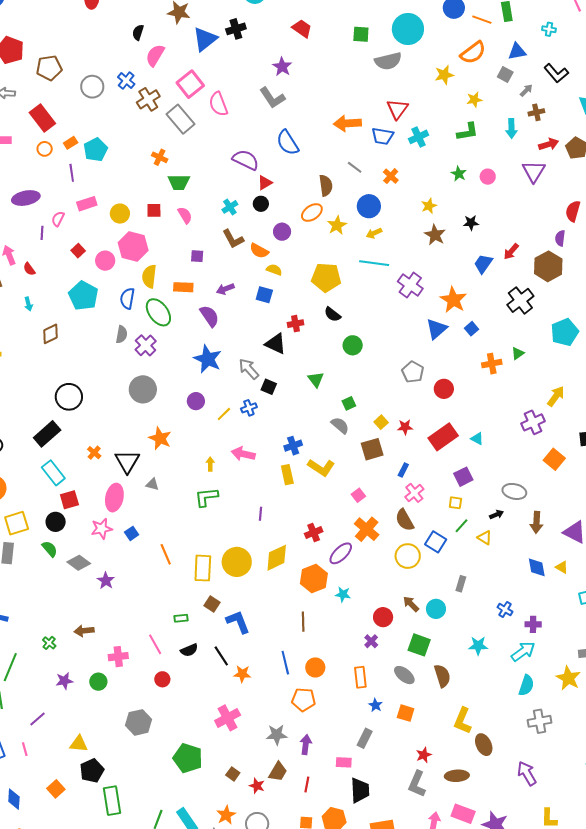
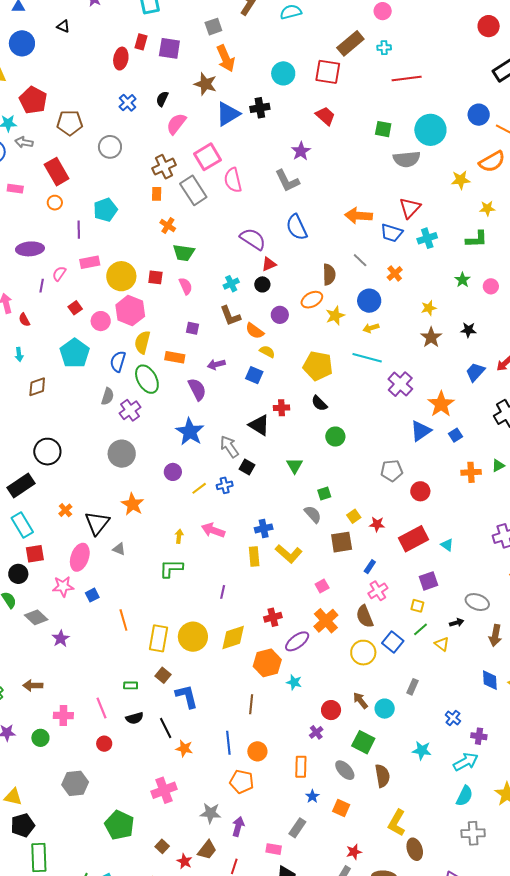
blue cross: (126, 80) -> (128, 103), moved
orange rectangle: (71, 143) -> (157, 194), moved, turned -64
yellow circle: (120, 214) -> (121, 276), size x1.5
gray pentagon: (413, 372) -> (392, 471), turned 30

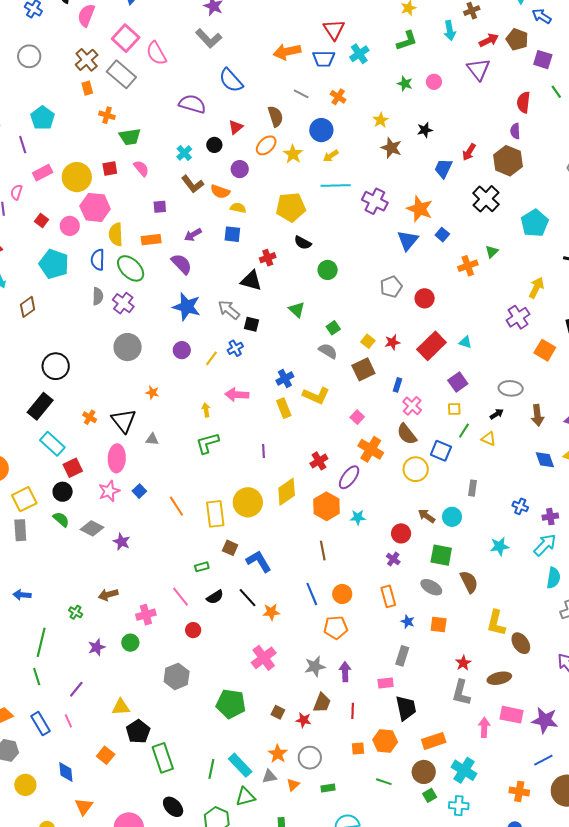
red triangle: (269, 264) -> (236, 127), moved
orange star: (133, 504) -> (152, 393), size x0.6

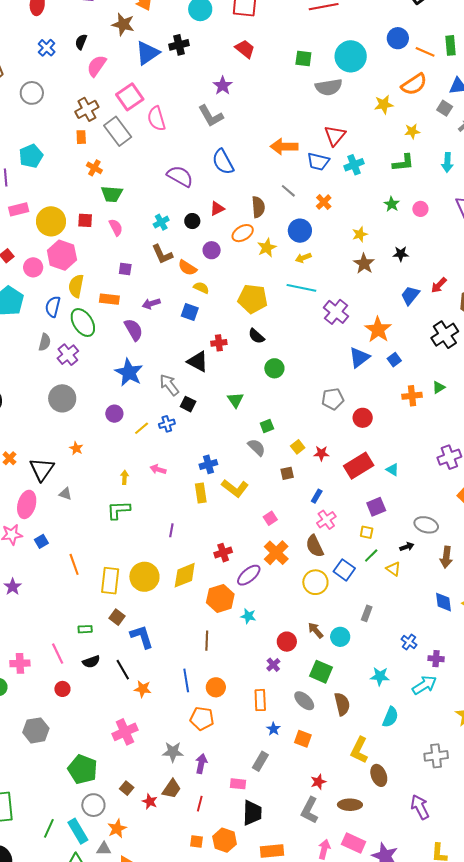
brown square: (363, 369) -> (287, 473), size x0.6
pink arrow: (237, 395) -> (158, 469), size x0.7
cyan semicircle: (553, 578) -> (390, 717), moved
gray circle: (310, 758) -> (93, 805), moved

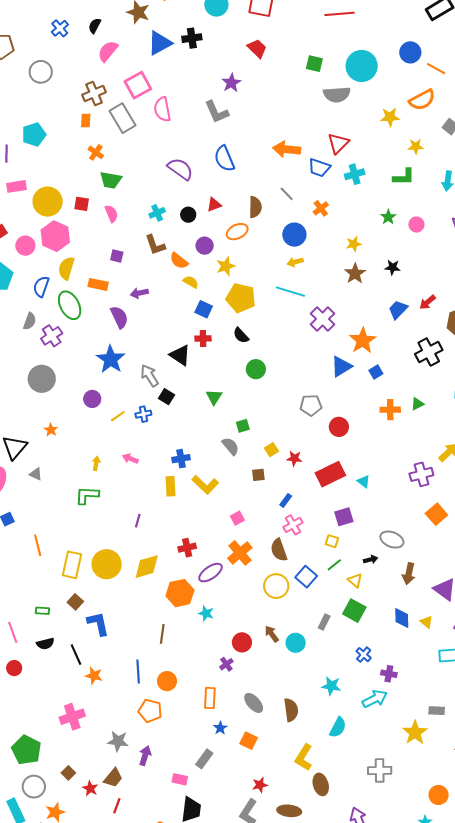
yellow star: (267, 248) -> (226, 266), moved
blue square: (190, 312) -> (204, 309), moved
green square: (321, 672) -> (354, 611), moved
red line: (200, 804) -> (117, 806), moved

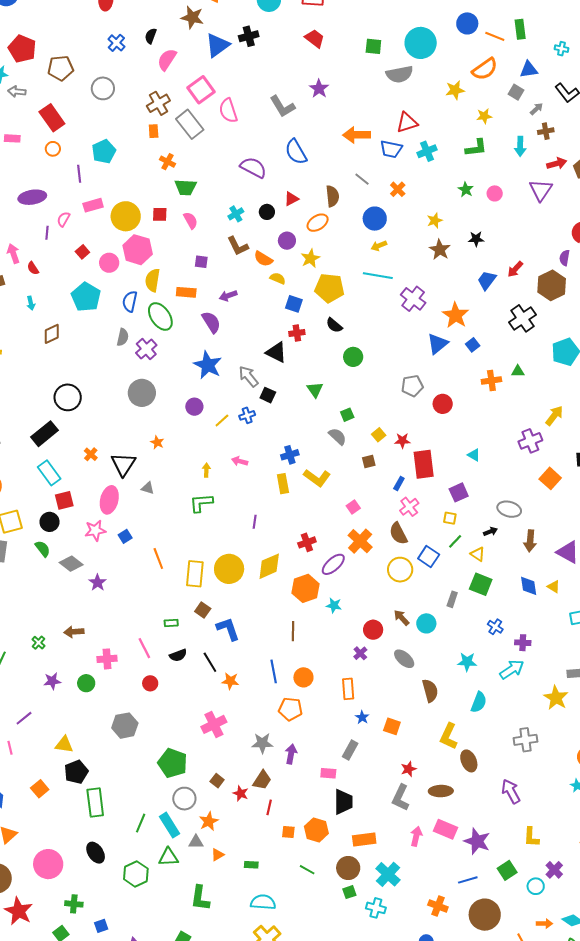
purple star: (231, 83) -> (319, 89), moved
red triangle: (338, 143) -> (407, 123), turned 35
green triangle: (417, 404) -> (518, 371), turned 32
red rectangle: (330, 474) -> (424, 464), moved, turned -64
gray ellipse: (254, 703) -> (404, 659), moved

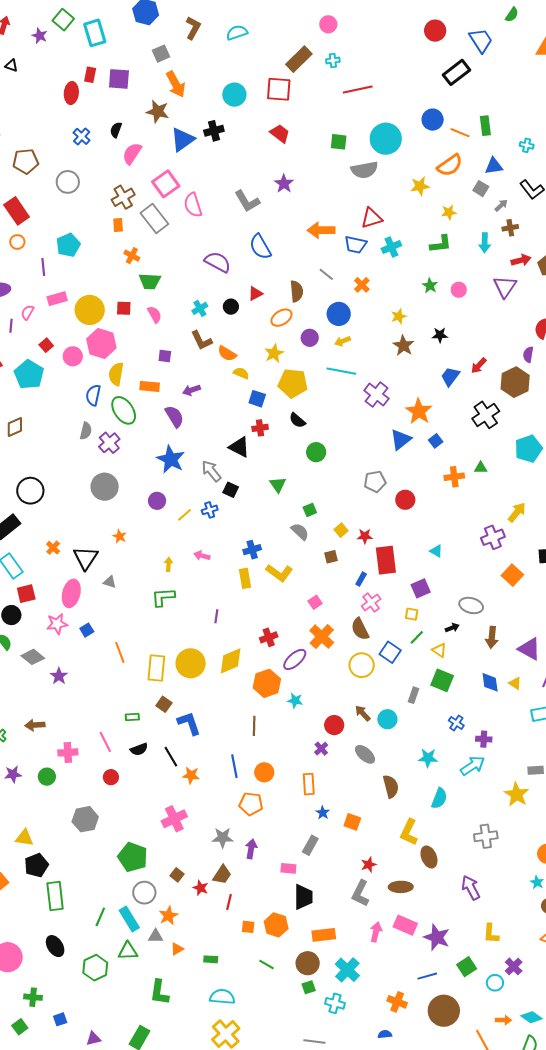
purple circle: (287, 241) -> (310, 338), moved
cyan pentagon: (86, 297) -> (29, 375), moved

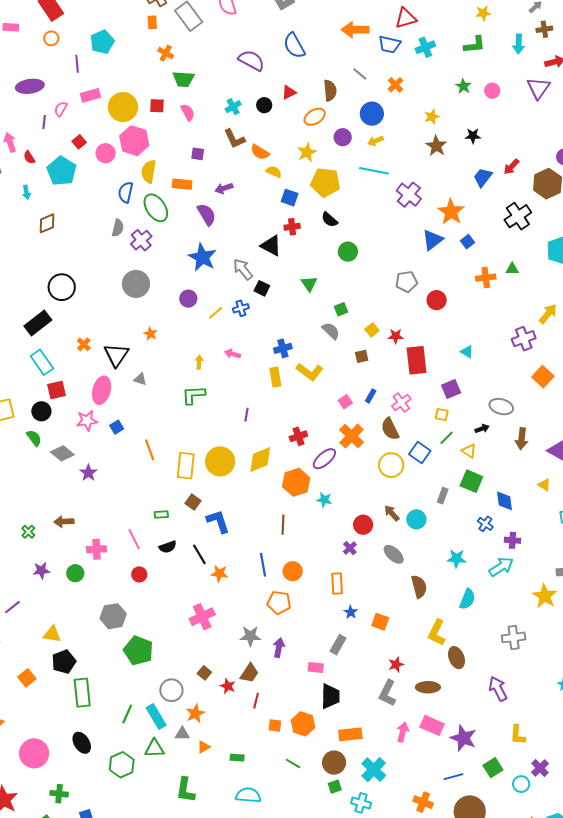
blue rectangle: (361, 579) -> (371, 396), moved
blue diamond: (490, 682) -> (504, 501), moved
green pentagon: (133, 857) -> (138, 651), moved

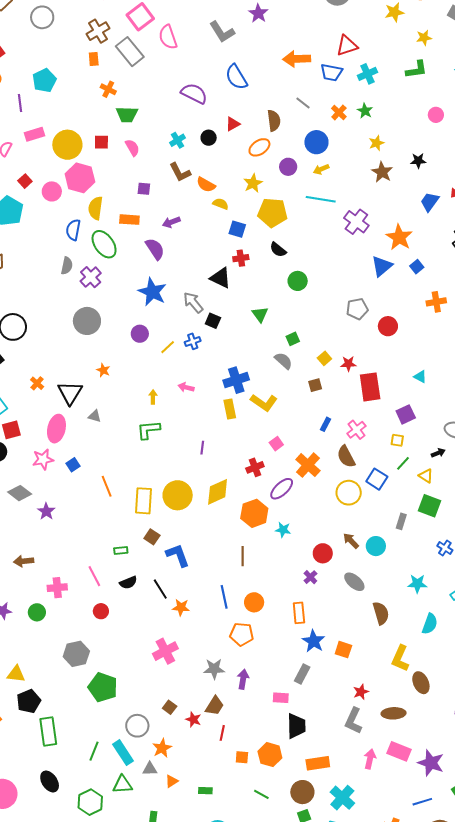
green star: (463, 86) -> (365, 111), moved
blue cross: (283, 348) -> (236, 380), size x1.4
pink square: (345, 402) -> (276, 444), moved
blue star: (351, 612) -> (314, 641), size x1.6

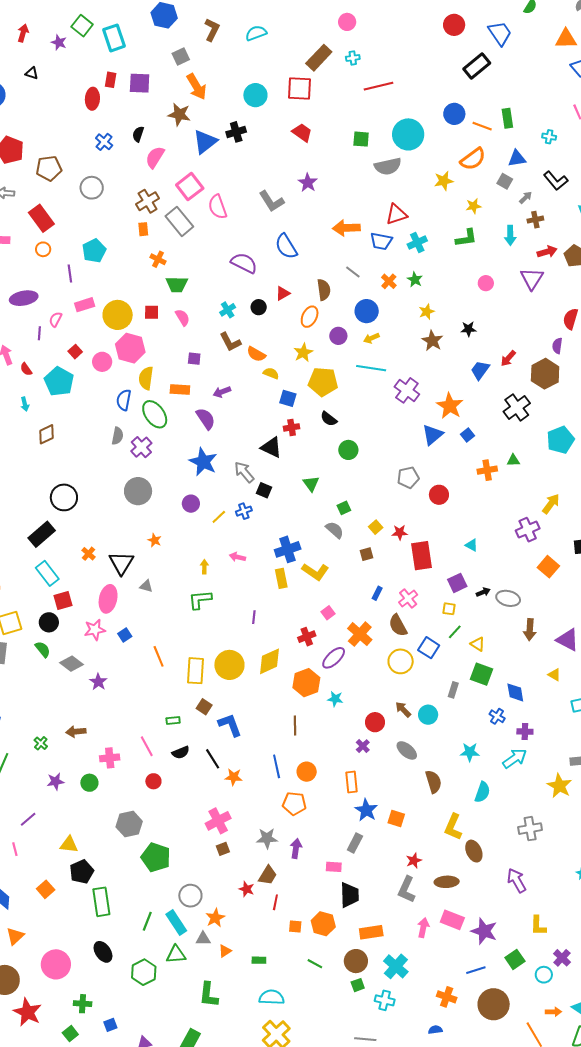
orange ellipse: (259, 147) -> (310, 317), turned -30
black arrow: (438, 453) -> (483, 592), moved
brown square: (170, 707) -> (223, 849), moved, turned 32

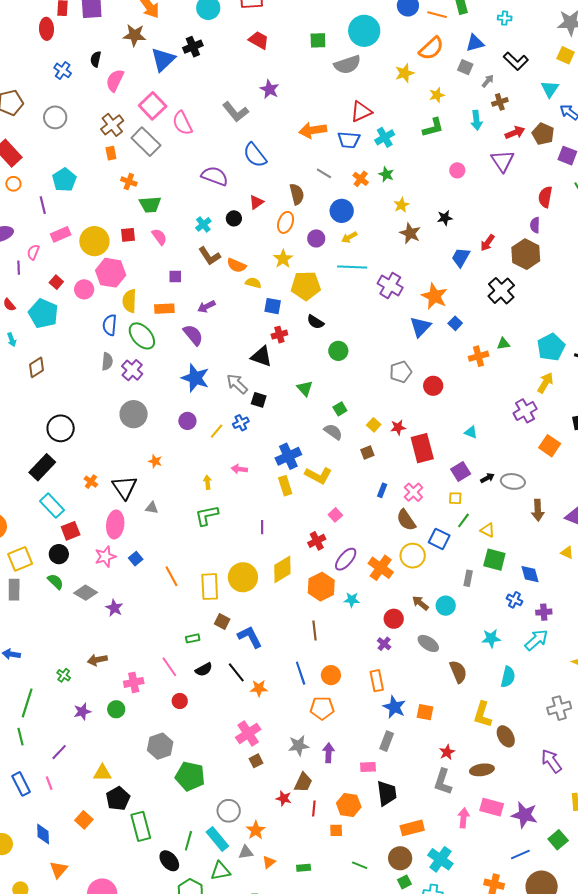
cyan pentagon: (560, 440) -> (551, 347), moved
orange cross: (360, 634) -> (381, 568), moved
orange hexagon: (323, 924) -> (349, 805), moved
black ellipse: (103, 952) -> (169, 861), moved

